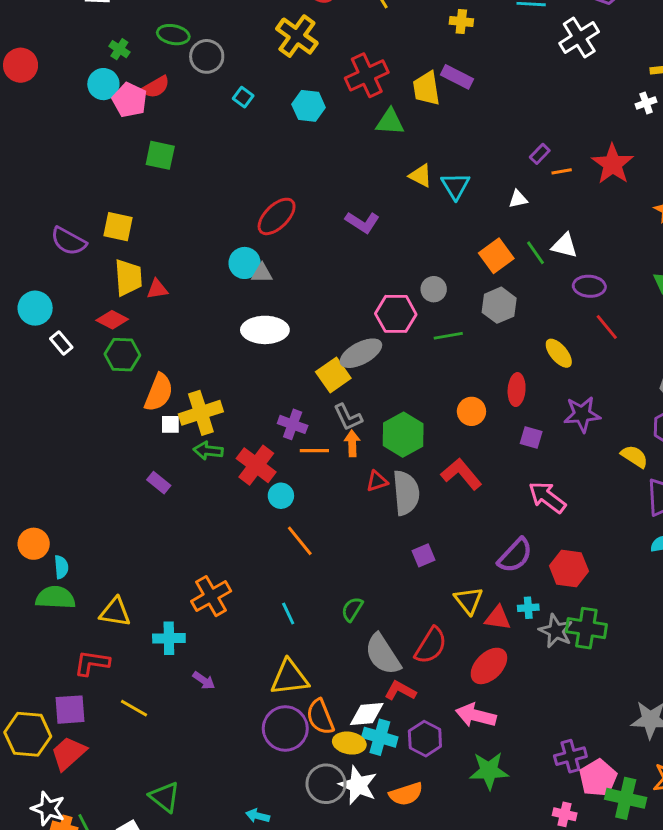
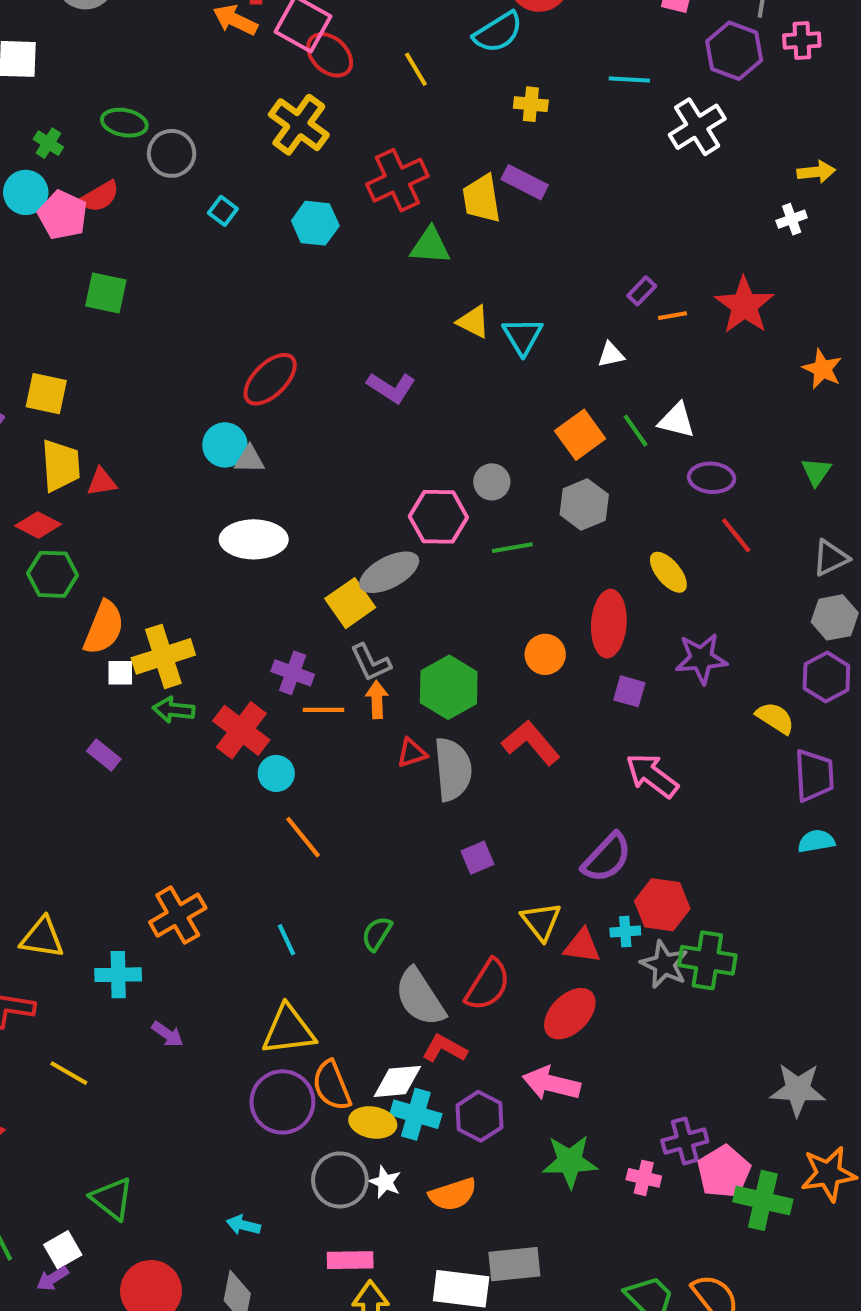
red ellipse: (517, 390) -> (609, 624), size x1.4
red hexagon: (569, 568) -> (662, 905), moved
white star: (358, 785) -> (385, 1182), size x0.6
pink cross: (565, 814) -> (644, 1178), moved

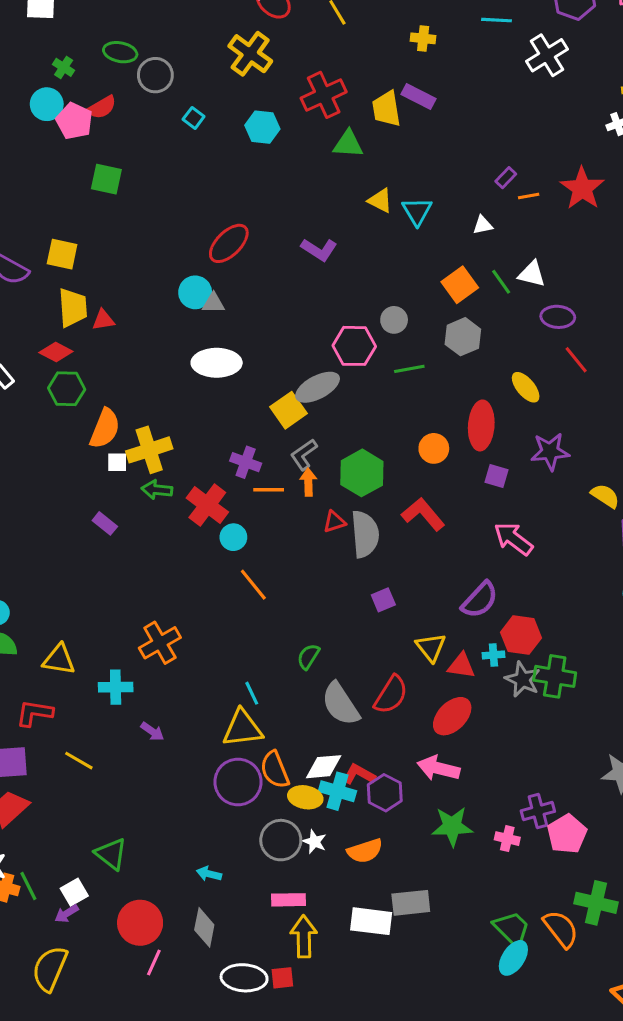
gray L-shape: (371, 663) -> (304, 455), turned 80
cyan line: (287, 940) -> (252, 693), moved
red L-shape: (445, 1049) -> (359, 774), moved
green cross: (763, 1200) -> (596, 903), moved

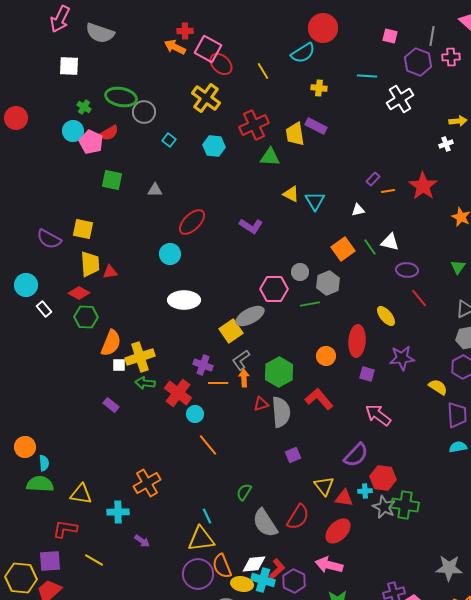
green ellipse: (120, 52) -> (121, 97), size x1.4
gray triangle: (213, 303) -> (155, 190), moved
gray hexagon: (463, 337) -> (328, 283), moved
red L-shape: (359, 774) -> (277, 569), turned 110

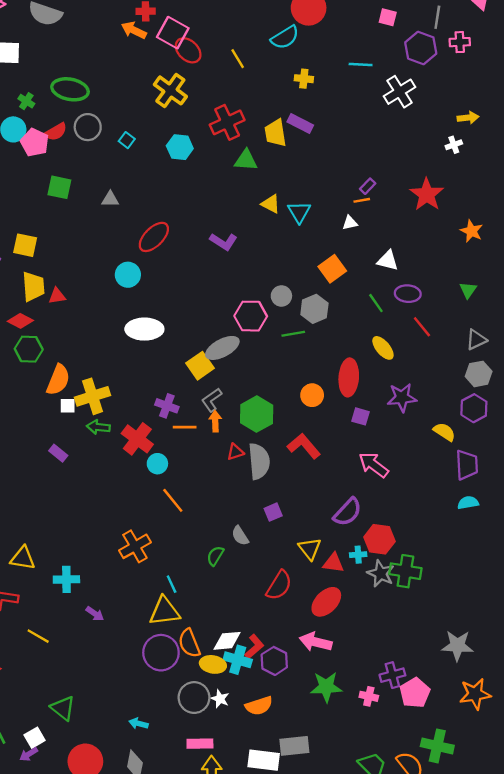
gray circle: (144, 112) -> (88, 127), moved
orange line: (388, 191) -> (362, 200), moved
green line: (370, 247) -> (376, 303), moved
orange cross: (147, 483) -> (135, 546), moved
gray semicircle: (265, 523) -> (240, 536), moved, size x0.6

